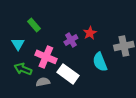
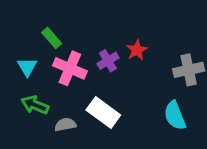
pink cross: (46, 57) -> (70, 68), moved
cyan semicircle: (100, 62) -> (175, 116), moved

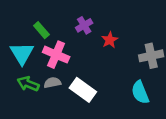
purple cross: (108, 61) -> (84, 25), moved
cyan triangle: (27, 67) -> (22, 53), size x1.5
gray semicircle: (65, 125) -> (52, 83), moved

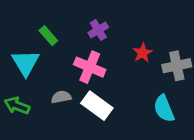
red star: (110, 40) -> (143, 53), moved
pink cross: (56, 55) -> (90, 67), moved
green arrow: (28, 84) -> (17, 106), moved

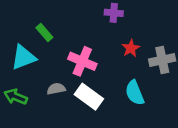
purple cross: (98, 30) -> (114, 13), moved, turned 36
cyan triangle: (26, 63) -> (23, 57), turned 40
cyan semicircle: (164, 108) -> (135, 93), moved

